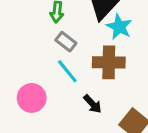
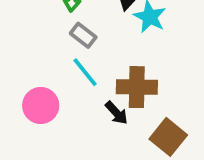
brown cross: (109, 62) -> (137, 87), moved

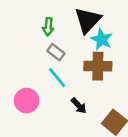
brown cross: (137, 87) -> (98, 66), moved

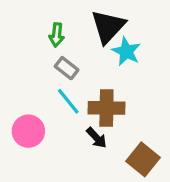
brown cross: (98, 66) -> (106, 108), moved

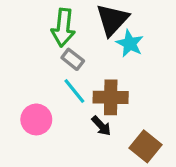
green arrow: (57, 35) -> (63, 28), size x1.6

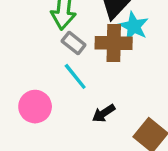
brown cross: (111, 97) -> (114, 43), moved
black arrow: (101, 126) -> (104, 113), turned 100

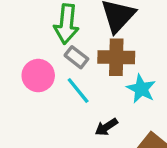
cyan star: (134, 26) -> (141, 89), moved
pink circle: (35, 107) -> (38, 76), moved

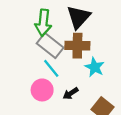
gray rectangle: (76, 57) -> (50, 46), size x1.6
pink circle: (38, 76) -> (42, 90), moved

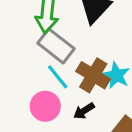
brown cross: (77, 46) -> (93, 75), moved, turned 30

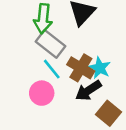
black arrow: (84, 111) -> (88, 91), moved, size x1.5

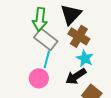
brown cross: (81, 68) -> (79, 36), moved
cyan line: (52, 69) -> (47, 59), turned 54

